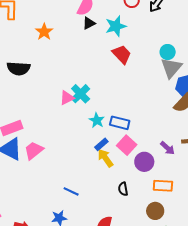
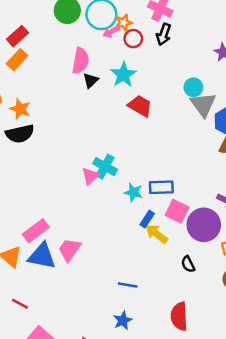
orange star: (44, 32) -> (20, 109), moved
black semicircle: (19, 68) -> (20, 134), moved
purple circle: (144, 162) -> (204, 225), size x1.4

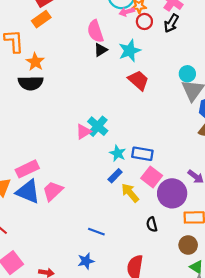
pink semicircle: (80, 61) -> (95, 31), turned 140
blue rectangle: (147, 219) -> (115, 176), moved

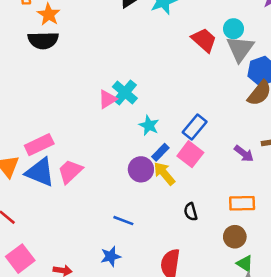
red trapezoid: (138, 80) -> (204, 40), moved
blue rectangle: (142, 154) -> (195, 127), moved, turned -60
blue rectangle: (115, 176) -> (160, 152), moved
purple circle: (172, 193) -> (141, 169), moved, size x0.7

